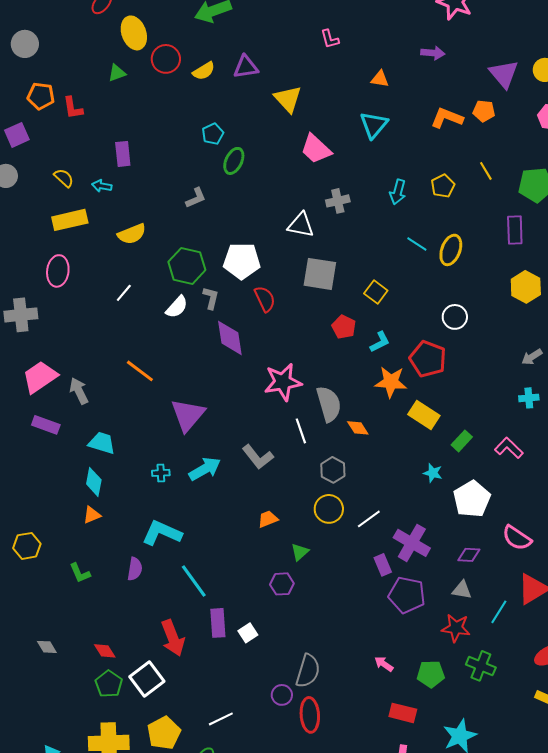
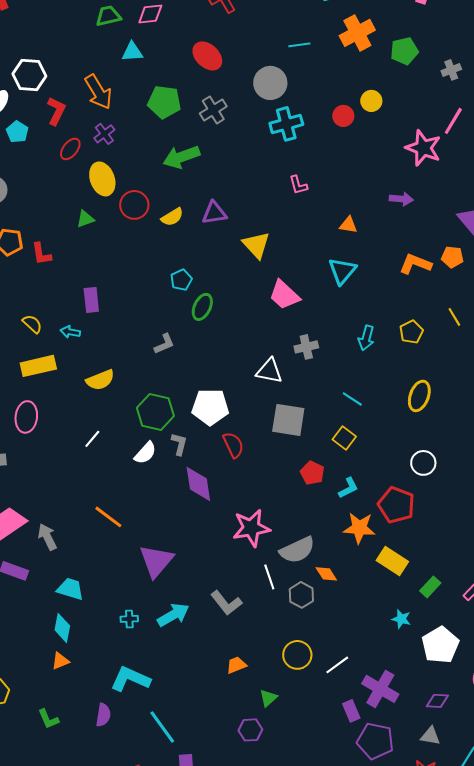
cyan line: (417, 244) -> (352, 399), moved
gray semicircle: (329, 404) -> (297, 550), turned 81
gray hexagon: (333, 470) -> (301, 595), moved

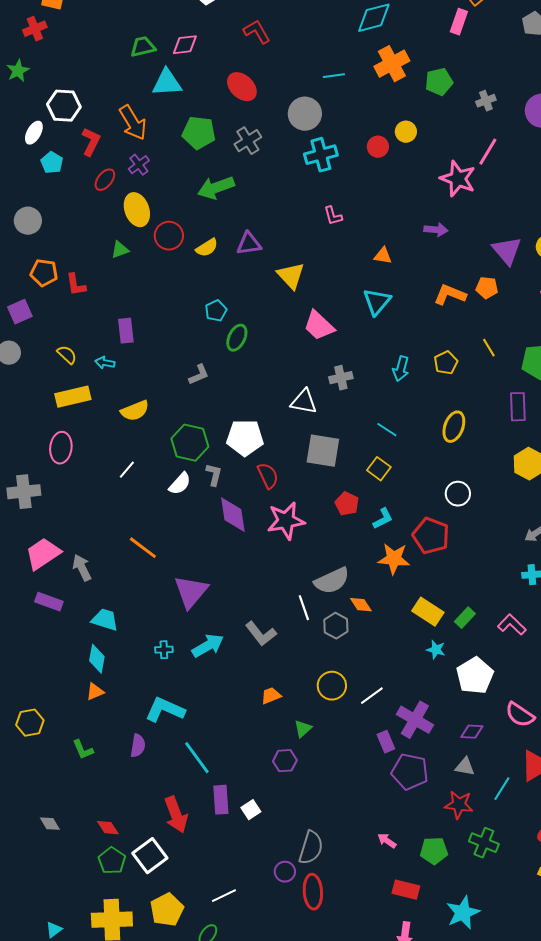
cyan triangle: (132, 52) -> (167, 83), size x1.4
pink star: (251, 528) -> (286, 521), moved
yellow rectangle: (392, 561) -> (428, 612), moved

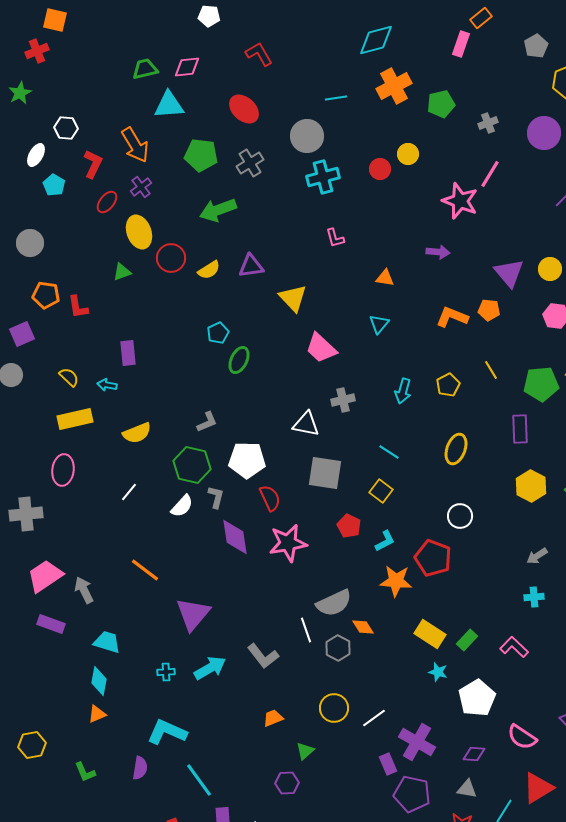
white hexagon: (64, 106) -> (66, 128), size x0.7
cyan triangle: (377, 302) -> (379, 324), size x0.7
gray L-shape: (199, 375) -> (207, 422), moved

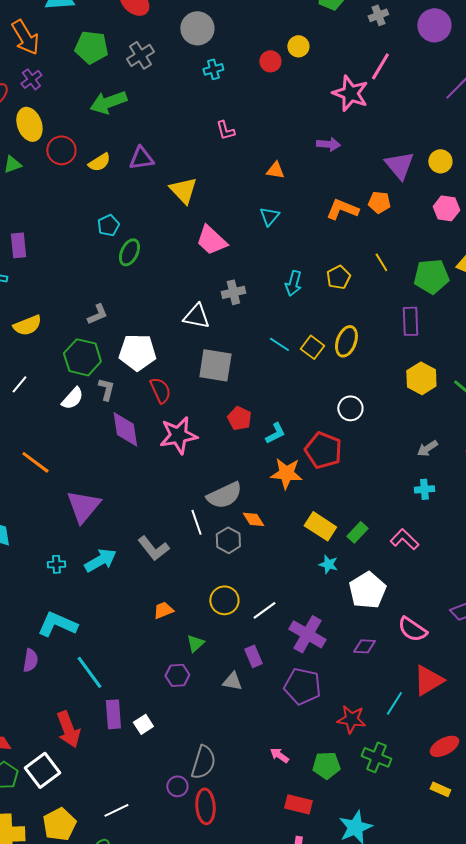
cyan cross: (323, 177) -> (213, 69), size x0.6
yellow square: (381, 491) -> (312, 347), moved
purple rectangle: (388, 764) -> (253, 656), moved
gray triangle: (467, 789) -> (232, 681), moved

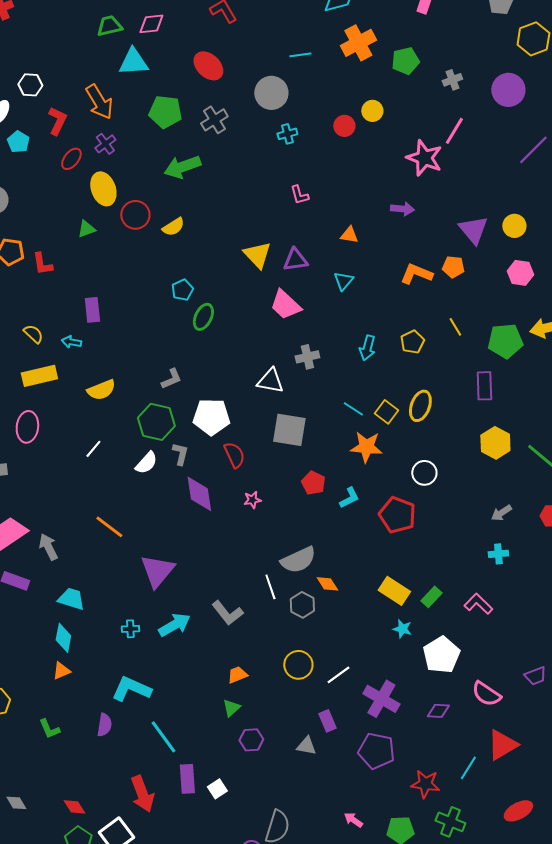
purple triangle: (141, 158) -> (295, 260), moved
pink star: (178, 435) -> (252, 500), size x0.5
orange star: (286, 473) -> (366, 447), moved
green triangle: (195, 643) -> (231, 708), moved

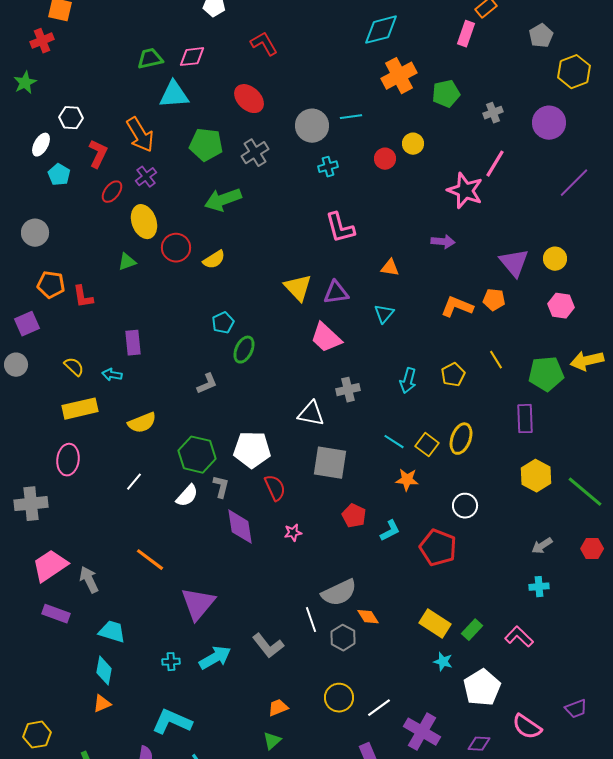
cyan line: (300, 55) -> (351, 117), moved
pink L-shape: (299, 195) -> (340, 228), size x1.6
gray L-shape: (171, 379) -> (207, 384), moved
orange star: (366, 447) -> (407, 480), size x0.7

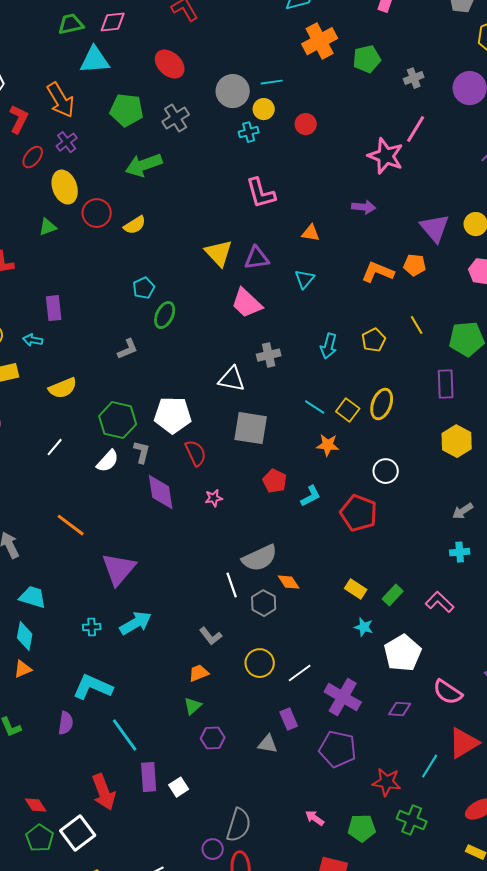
yellow circle: (413, 144) -> (264, 109), moved
yellow rectangle: (435, 624) -> (356, 589), size x0.7
gray L-shape: (268, 646) -> (211, 636), moved, size x0.7

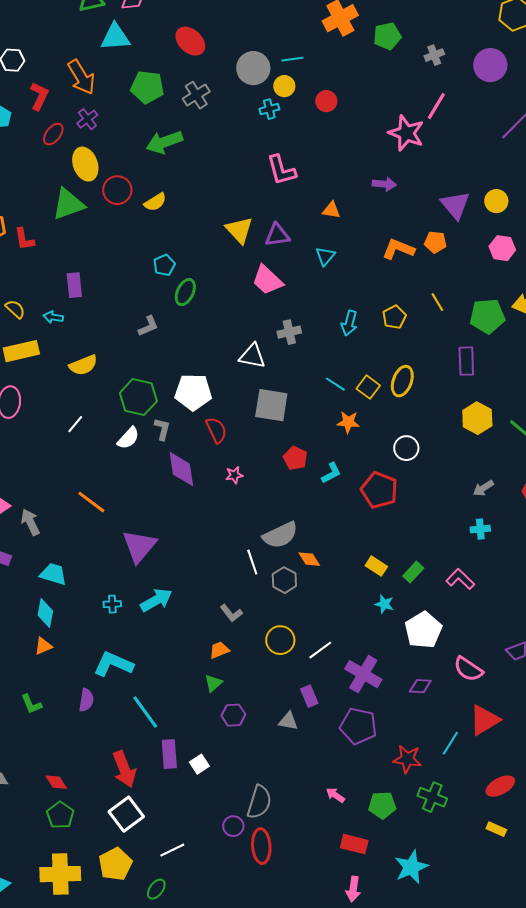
green triangle: (48, 227) -> (68, 204), size x1.8
white square: (78, 833) -> (126, 814), moved

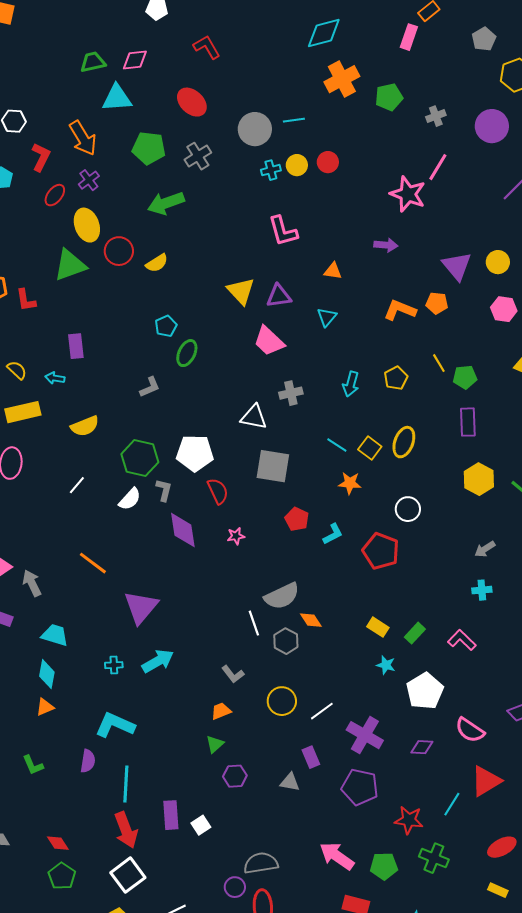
yellow circle: (284, 86) -> (297, 165), moved
green pentagon: (487, 316) -> (465, 377), moved, size x0.7
cyan line: (145, 712) -> (126, 784), moved, turned 39
pink arrow: (335, 795) -> (337, 856), size x1.8
gray semicircle: (259, 802) -> (261, 863), turned -116

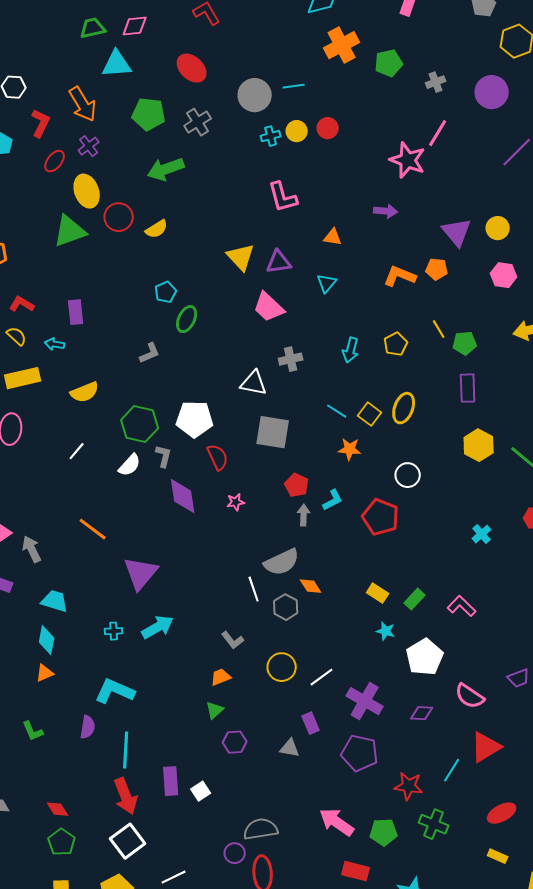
red L-shape: (26, 300) -> (22, 304), moved, turned 130
gray arrow: (485, 549) -> (304, 515), moved, turned 125
cyan cross: (482, 590) -> (482, 534), moved, turned -36

